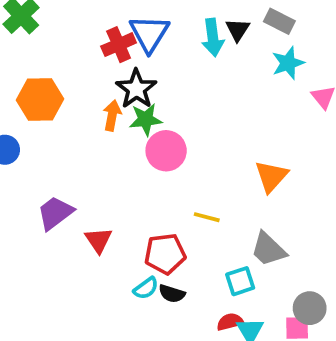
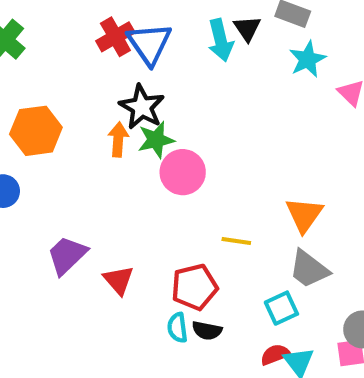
red cross: (119, 45) -> (115, 37), moved
orange triangle: (271, 176) -> (304, 215), moved
cyan semicircle: (146, 288) -> (177, 328), turned 125

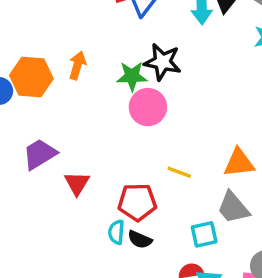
black star: (142, 107) -> (162, 62), moved, turned -30
orange hexagon: (36, 131) -> (31, 77), moved
orange arrow: (118, 140) -> (77, 65), moved
orange triangle: (304, 215) -> (239, 163), turned 36

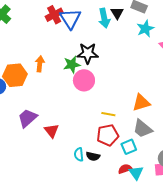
red pentagon: (137, 202) -> (108, 135), moved

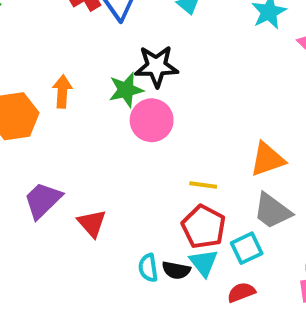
red pentagon: (108, 135) -> (204, 227), turned -30
cyan triangle: (136, 173) -> (204, 263), moved

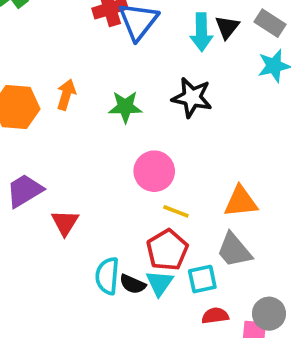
black star: (156, 66) -> (192, 97), moved
pink circle: (152, 120) -> (154, 171), moved
cyan semicircle: (148, 268) -> (107, 276), size x1.4
red semicircle: (241, 292) -> (215, 316), moved

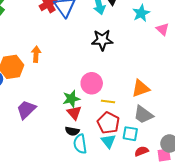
green star: (125, 107) -> (71, 99), moved
red triangle: (65, 223) -> (74, 113), moved
cyan square: (202, 279) -> (130, 134), turned 35
black semicircle: (133, 284) -> (72, 131), moved

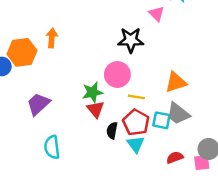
pink triangle: (162, 29) -> (156, 14), moved
black star: (102, 40) -> (131, 40), moved
black semicircle: (72, 131) -> (112, 131), moved, turned 88
cyan square: (130, 134) -> (161, 120), moved
cyan semicircle: (80, 144) -> (52, 147), moved

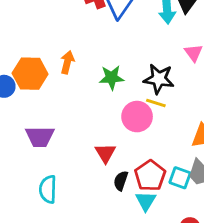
green star: (93, 92) -> (112, 78), moved
yellow line: (136, 97) -> (156, 103), moved
purple trapezoid: (38, 104) -> (40, 137), turned -145

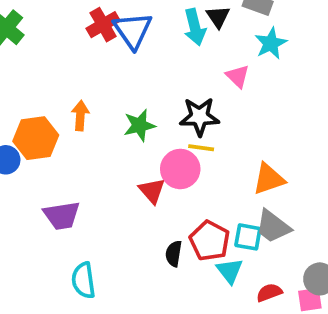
red triangle: (105, 153) -> (152, 191), moved
cyan triangle: (146, 201) -> (230, 271), moved

